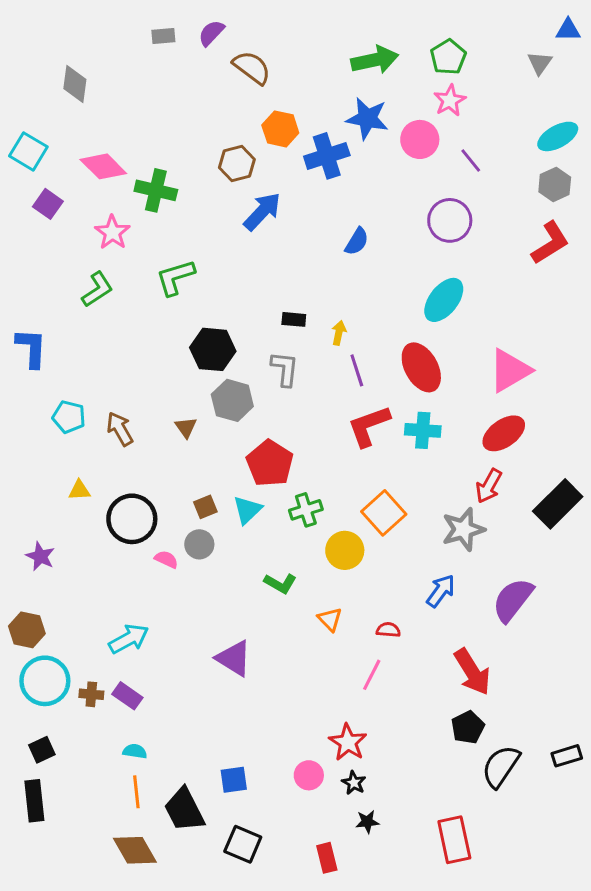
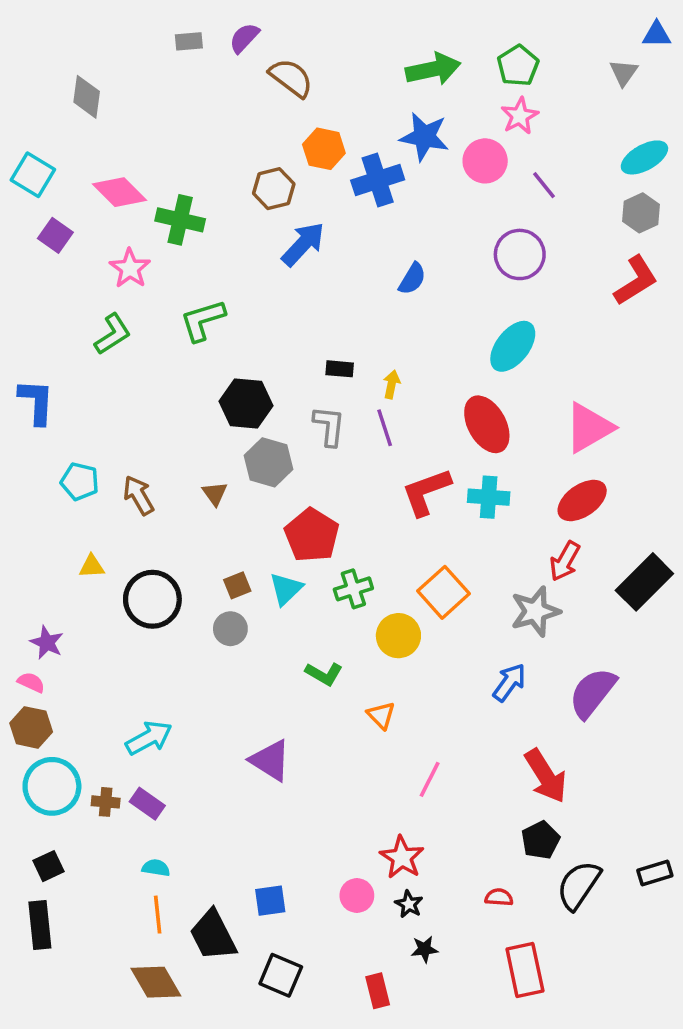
purple line: (357, 370) -> (385, 428), moved
pink semicircle: (166, 559) -> (31, 682), moved
red semicircle: (388, 630) -> (499, 897), moved

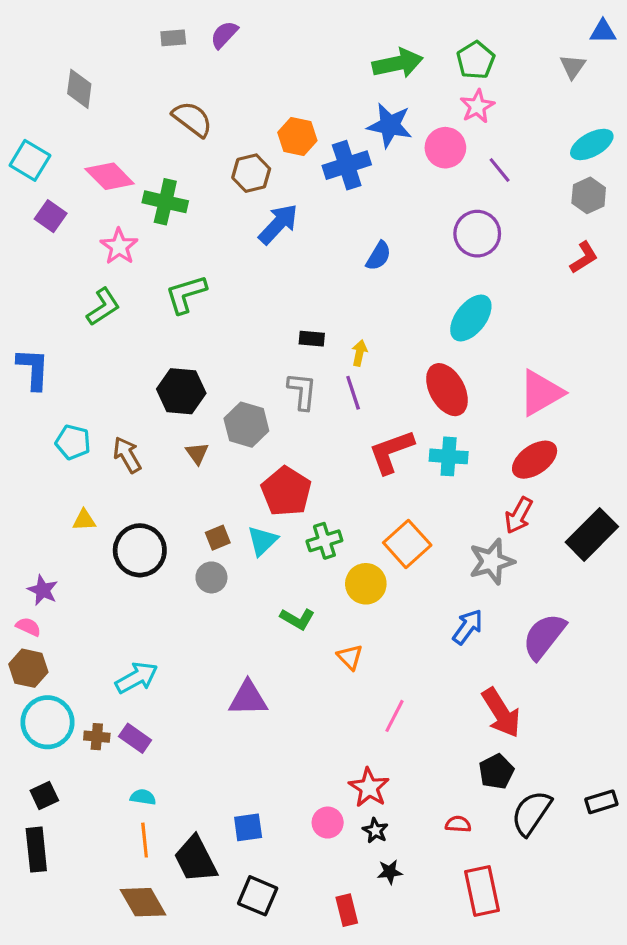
brown semicircle: (291, 78) -> (192, 119), moved
red L-shape: (636, 280) -> (584, 257), size x0.7
black hexagon: (246, 403) -> (181, 391), moved
purple triangle: (270, 760) -> (248, 698), turned -33

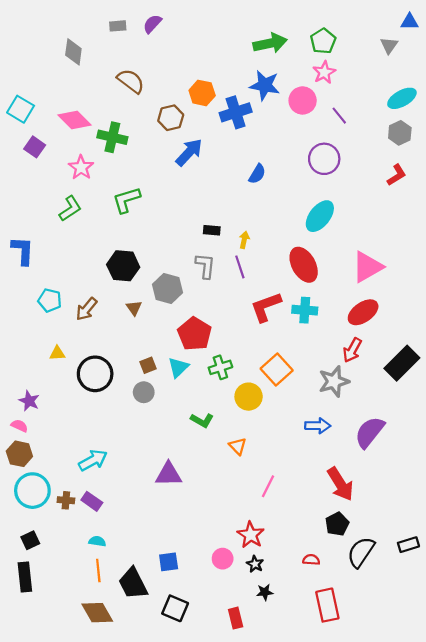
gray diamond: (79, 89) -> (73, 52), moved
brown arrow: (127, 455) -> (86, 309), turned -110
blue arrow: (468, 627) -> (318, 426), turned 55

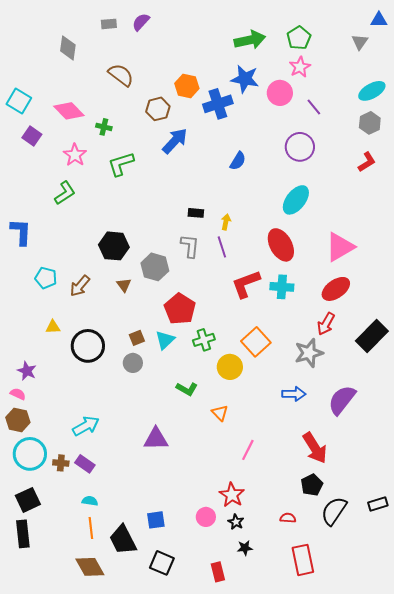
green cross: (112, 137) -> (104, 127), size x0.6
green L-shape: (126, 200) -> (121, 164), moved
black square: (30, 540) -> (28, 500), size x1.4

